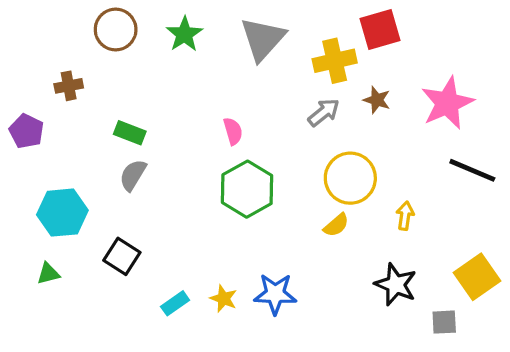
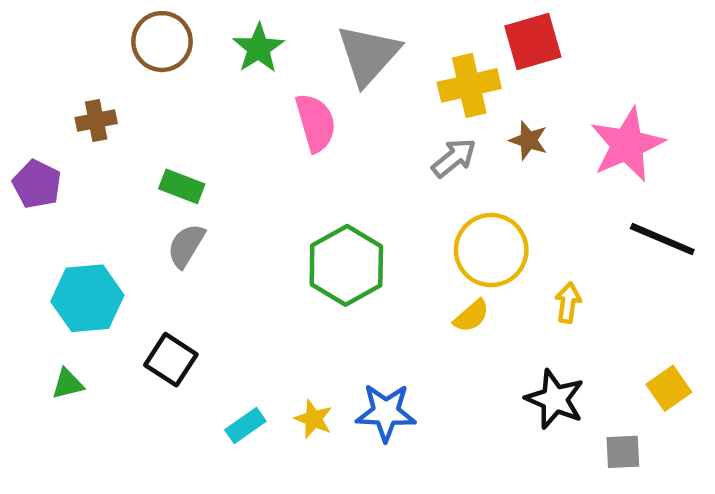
pink semicircle: (233, 131) -> (316, 123), moved, size x1.5
yellow square: (477, 277) -> (669, 388), size x0.7

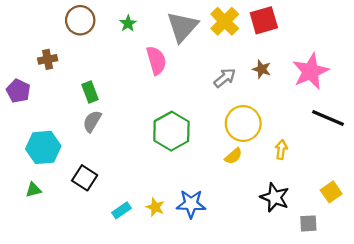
green star: (259, 48) -> (128, 24), size x0.7
yellow cross: (469, 85) -> (225, 21), moved, turned -32
green rectangle: (182, 186) -> (90, 92), turned 48

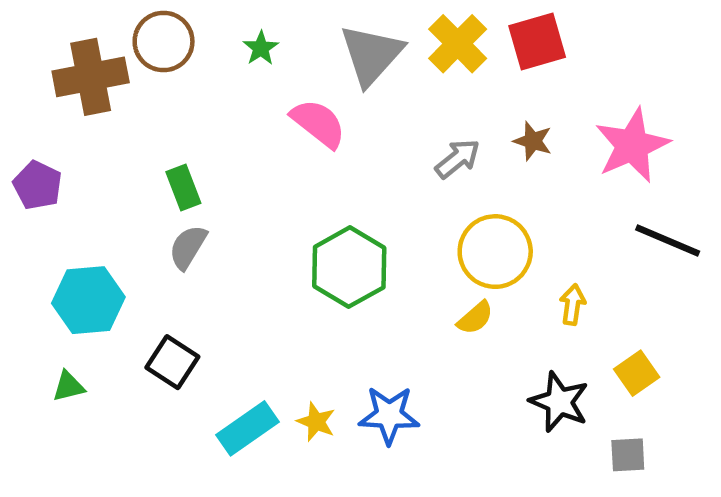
brown cross: (48, 59) -> (91, 77), moved, size x1.8
pink semicircle: (156, 60) -> (318, 123), turned -36
yellow square: (331, 192) -> (637, 373), moved
cyan rectangle: (121, 210) -> (248, 428), size x1.5

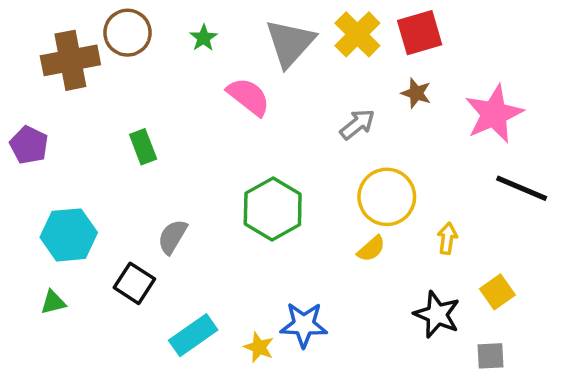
brown star: (533, 141) -> (416, 93), moved
gray semicircle: (188, 247) -> (172, 237), moved
yellow star: (316, 422) -> (259, 347), moved

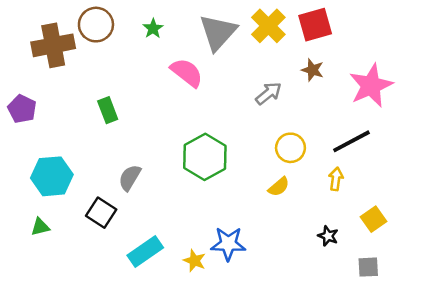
black line: (522, 188) -> (351, 141), moved, turned -51
yellow circle: (387, 197) -> (290, 148), size x0.7
black star: (437, 314) -> (328, 236), size x0.6

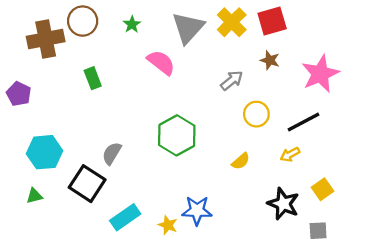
green rectangle: (108, 110) -> (93, 78), moved
yellow circle: (290, 148) -> (256, 114), moved
yellow arrow: (336, 179) -> (290, 154), turned -126
black square: (101, 213) -> (87, 184), size x1.4
black star: (328, 236) -> (283, 204), size x1.8

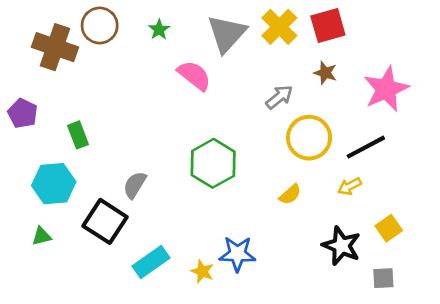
brown cross: (46, 39) -> (55, 47), turned 30
green rectangle: (93, 78) -> (78, 135), moved
yellow circle: (256, 114) -> (309, 138), size x1.4

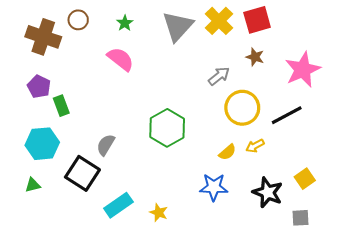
brown circle: (100, 25) -> (78, 20), size x0.7
pink semicircle: (194, 75) -> (121, 59), moved
purple pentagon: (23, 113) -> (39, 87), moved
yellow arrow: (350, 186) -> (255, 146), moved
blue star: (237, 254) -> (214, 187), moved

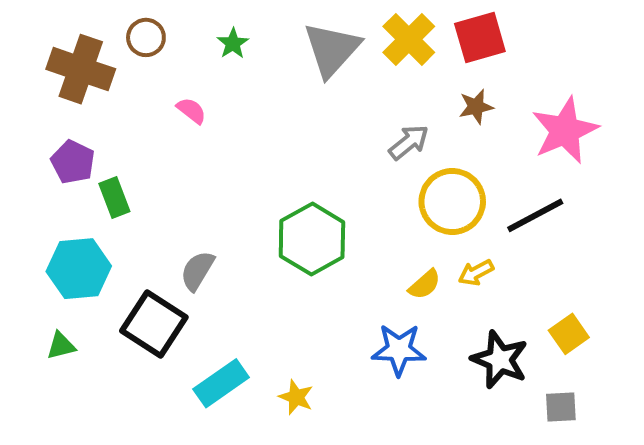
brown star: (255, 57) -> (476, 107), turned -30
pink semicircle: (121, 59) -> (191, 111), moved, size x0.6

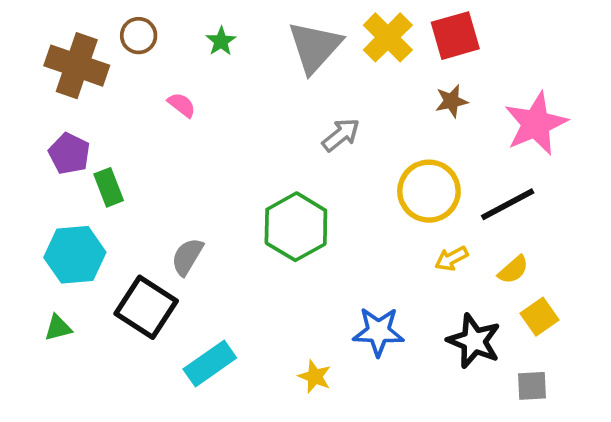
gray arrow: (409, 142) -> (341, 135), moved
yellow semicircle: (425, 284) -> (513, 270), moved
yellow star: (296, 397) -> (315, 377), moved

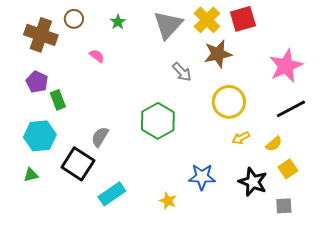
brown star: (451, 101) -> (218, 54), moved, size x1.6
gray arrow: (341, 135) -> (182, 72), turned 85
black line: (508, 204) -> (291, 109), moved

